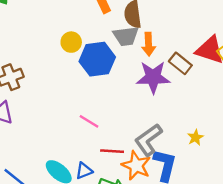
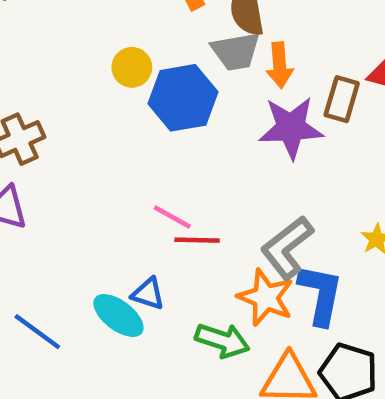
brown rectangle: (180, 63) -> (342, 99), turned 70
red line: (112, 151) -> (197, 240), moved
blue triangle: (84, 171) -> (148, 294), moved, turned 42

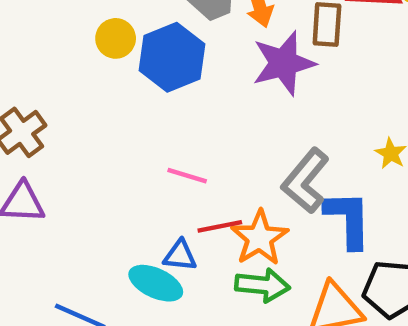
red line: (197, 240) -> (220, 226), moved
orange star: (266, 297) -> (260, 238), moved, turned 30

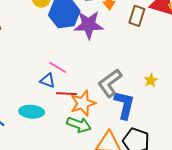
purple star: (284, 63) -> (89, 25), moved
blue triangle: (180, 256) -> (47, 81), moved
cyan ellipse: (156, 283) -> (32, 112), turned -35

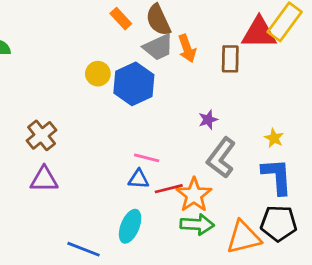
purple star: (89, 25) -> (208, 120), moved, size x0.5
blue L-shape: (124, 105) -> (277, 176), moved
cyan ellipse: (32, 112) -> (130, 226), turned -55

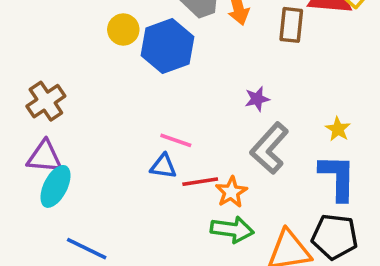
orange star: (194, 195) -> (231, 192), size x0.7
cyan ellipse: (130, 226) -> (55, 186), moved

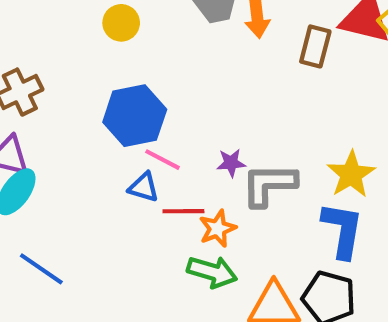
blue hexagon: (167, 46) -> (135, 116), moved
purple star: (257, 99) -> (231, 163), moved
yellow star: (338, 129) -> (351, 174), size x1.6
gray L-shape: (269, 148) -> (269, 185), turned 39

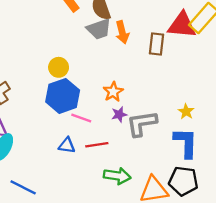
yellow circle: (121, 23) -> (59, 67), moved
yellow star: (351, 174) -> (186, 112), size x0.6
blue triangle: (144, 187) -> (67, 145), moved
orange star: (218, 229) -> (113, 92), moved

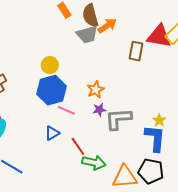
orange arrow: (122, 32) -> (107, 26), moved, turned -114
yellow star: (186, 112) -> (159, 120), moved
blue triangle: (67, 145) -> (52, 133), turned -42
red line: (97, 145) -> (78, 146), moved, turned 60

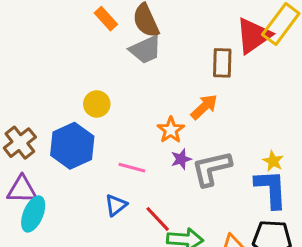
orange arrow: (107, 26) -> (204, 107), moved
red triangle: (159, 36) -> (253, 36), turned -36
blue hexagon: (52, 90) -> (72, 146), moved

